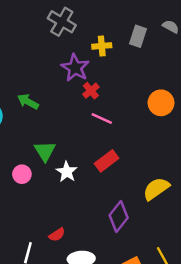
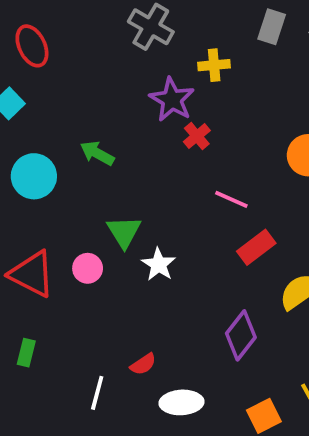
gray rectangle: (138, 36) -> (272, 27), moved
pink line: (102, 119) -> (231, 199), moved
red rectangle: (107, 161) -> (256, 247), moved

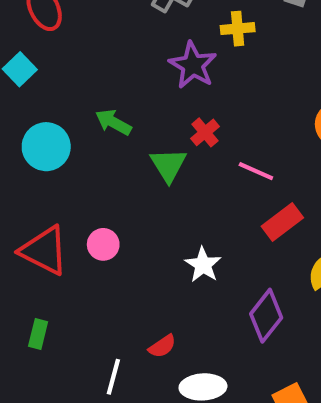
red cross: (197, 136) -> (205, 132), moved
green triangle: (124, 232) -> (168, 165), moved
white star: (158, 264) -> (203, 265), moved

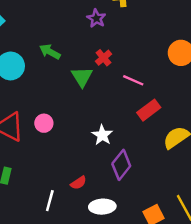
purple star: (193, 65) -> (96, 18), size x0.7
purple diamond: (266, 316) -> (121, 165), moved

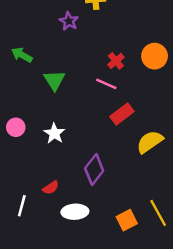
red cross: (103, 58) -> (116, 61), moved
white star: (102, 135) -> (54, 133), moved

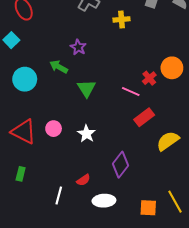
purple star: (69, 21) -> (78, 47), moved
red cross: (116, 61) -> (149, 78), moved
orange square: (127, 220) -> (148, 208), turned 30

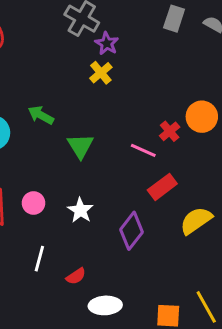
yellow cross: (121, 19) -> (101, 73), moved, turned -35
purple star: (78, 47) -> (107, 43), moved
purple diamond: (120, 165) -> (132, 231), moved
white line: (59, 195) -> (39, 259), moved

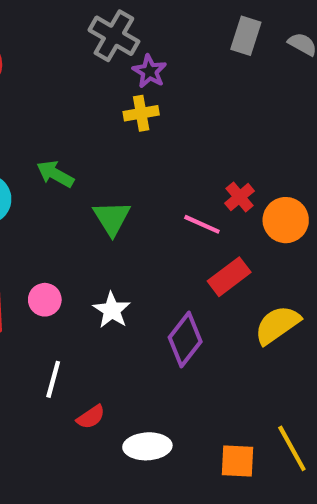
yellow cross: (101, 73) -> (141, 113), turned 30
orange circle: (202, 117) -> (286, 220), moved
red semicircle: (76, 276) -> (91, 417), moved

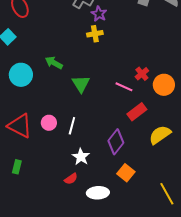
white star: (112, 310) -> (81, 157), moved
white line: (53, 379) -> (72, 126), moved
orange square: (237, 461) -> (126, 173), moved, turned 36

